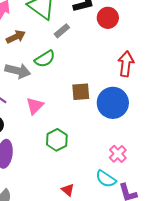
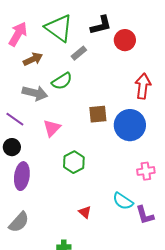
pink cross: (118, 154) -> (146, 171), moved, turned 36

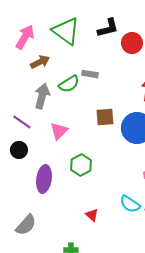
gray rectangle: (79, 53) -> (90, 74), moved, turned 49
gray arrow: (35, 93) -> (42, 96), turned -90
purple ellipse: (22, 176) -> (44, 179), moved

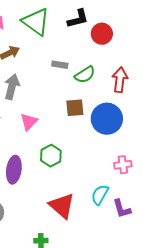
green semicircle: (69, 84) -> (85, 75), moved
cyan semicircle: (130, 204) -> (100, 195), turned 85
red triangle: (92, 215) -> (62, 206), size x2.0

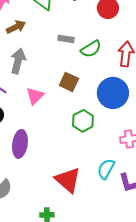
brown square: (75, 108) -> (69, 82), moved, turned 30
green hexagon: (51, 156) -> (83, 121), moved

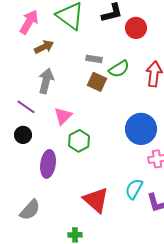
brown square: (69, 82) -> (97, 82), moved
blue circle: (113, 93) -> (141, 129), moved
green hexagon: (83, 121) -> (79, 141), moved

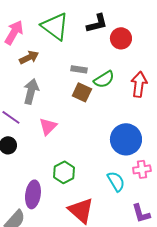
green hexagon: (79, 141) -> (64, 172), moved
purple ellipse: (48, 164) -> (33, 194), moved
cyan semicircle: (134, 189) -> (116, 181), moved, turned 120

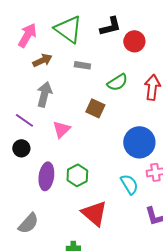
gray rectangle: (79, 69) -> (82, 65), moved
brown square: (82, 92) -> (95, 108), moved
purple ellipse: (33, 194) -> (46, 176), moved

